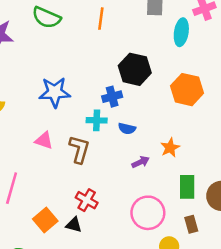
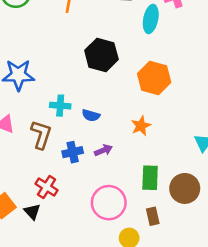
blue cross: (112, 97) -> (73, 152), moved
orange star: (170, 148) -> (141, 126), moved
black triangle: (74, 225) -> (32, 212), turned 30

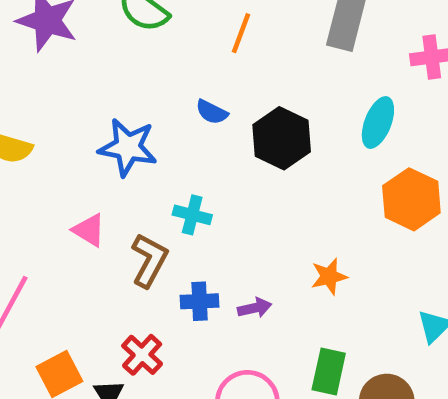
cyan ellipse: (151, 19) -> (378, 122), moved
orange hexagon: (154, 78) -> (411, 199), moved
blue semicircle: (91, 115) -> (212, 112), moved

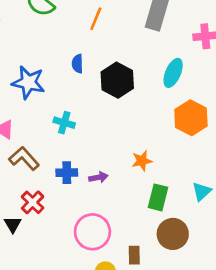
blue semicircle: (212, 112) -> (77, 64), turned 60
brown L-shape: (149, 260) -> (24, 158), moved, turned -72
green rectangle: (329, 372) -> (158, 197), moved

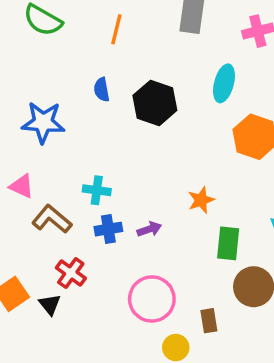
cyan cross: (64, 123) -> (97, 190), moved

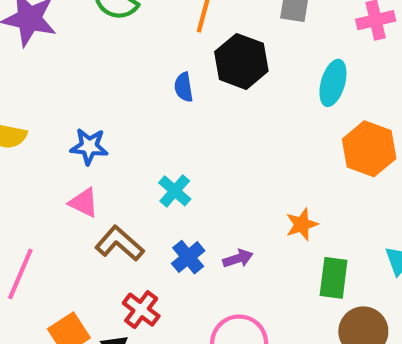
black hexagon: (155, 103) -> (241, 61), moved
blue star: (43, 122) -> (89, 146), moved, size x0.7
cyan cross: (97, 190) -> (175, 191), moved, turned 32
blue cross: (108, 229) -> (188, 257), turned -32

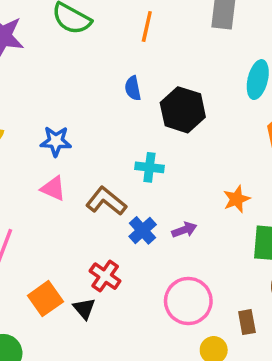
black hexagon: (241, 61) -> (183, 110), moved
cyan cross: (175, 191) -> (149, 167), moved, turned -32
brown L-shape: (120, 244) -> (106, 201), moved

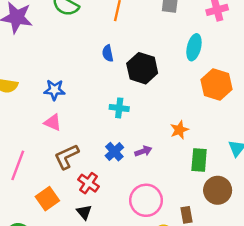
brown L-shape: (106, 201) -> (67, 157), moved, turned -64
black triangle: (84, 309) -> (84, 212), moved

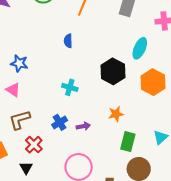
black hexagon: (142, 68) -> (113, 71), moved

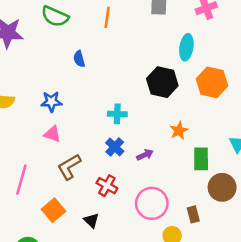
blue semicircle: (68, 41) -> (79, 59), moved
blue cross: (60, 122) -> (115, 147), moved
red cross: (34, 145) -> (107, 186), moved

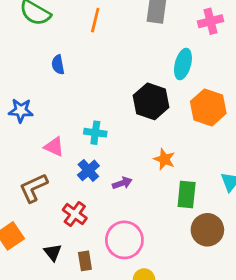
orange star: (179, 131) -> (164, 159), turned -30
pink triangle: (52, 134) -> (54, 147), moved
brown rectangle: (193, 214) -> (85, 261), moved

